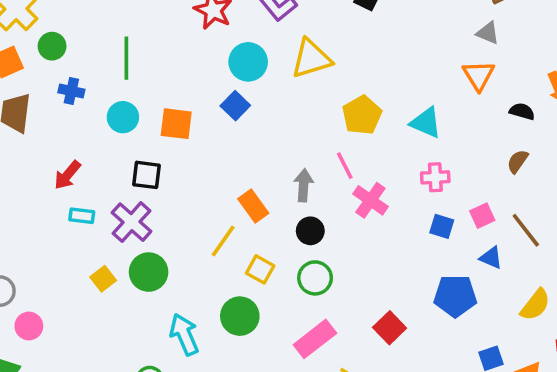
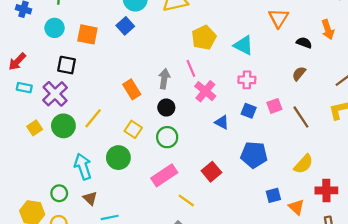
yellow line: (223, 241) -> (93, 118), moved
blue triangle: (491, 258) -> (222, 122), moved

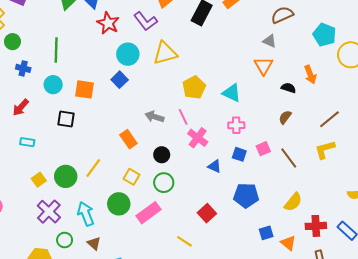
red arrow: (17, 62) -> (21, 107), moved
gray arrow: (164, 79) -> (154, 117), moved, turned -78
purple cross: (55, 94) -> (49, 212), moved
pink rectangle: (164, 175) -> (149, 213), moved

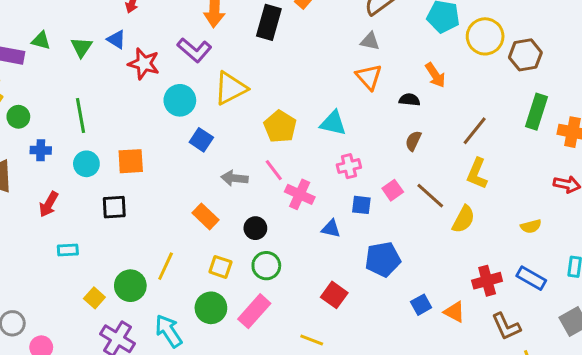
blue square: (120, 80) -> (201, 140), moved
yellow L-shape: (325, 149) -> (477, 173), turned -40
yellow semicircle: (293, 202) -> (464, 219), moved

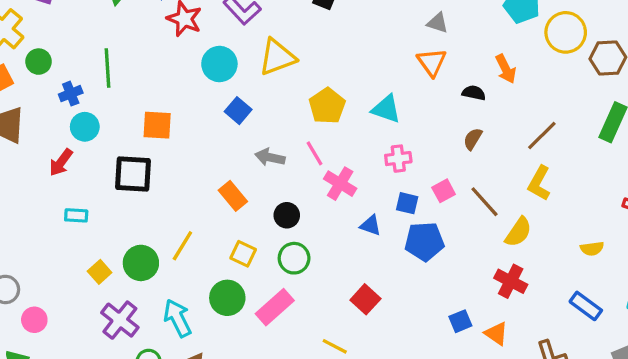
blue cross: (41, 150) -> (71, 94), moved, turned -30
cyan circle: (86, 164) -> (85, 127), moved
black square: (114, 207) -> (133, 174), size x1.4
blue pentagon: (383, 259) -> (424, 241), moved
red cross: (487, 281) -> (511, 281), moved, turned 36

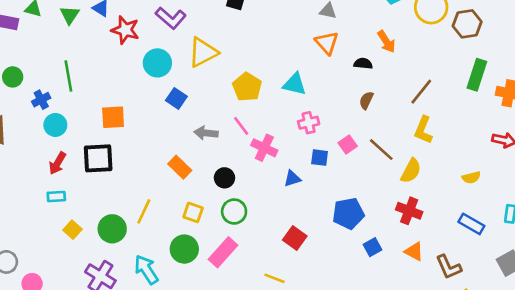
red arrow: (61, 162) -> (57, 163), moved
blue triangle: (370, 225) -> (292, 179), turned -30
blue pentagon: (424, 241) -> (348, 213), moved
yellow square: (100, 272) -> (72, 230), moved
orange triangle: (496, 334) -> (414, 251), moved

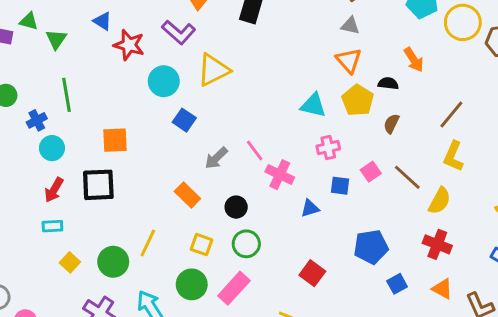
green triangle: (70, 15) -> (56, 39), moved
yellow pentagon: (247, 87) -> (358, 100), moved
gray arrow: (206, 133) -> (216, 158), turned -50

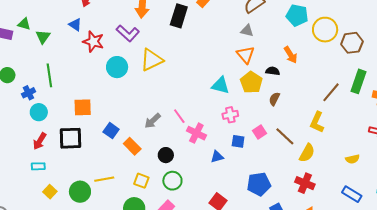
brown line: (451, 114) -> (331, 92), moved
blue square: (184, 120) -> (111, 131), moved
yellow line: (148, 243) -> (104, 179), turned 54

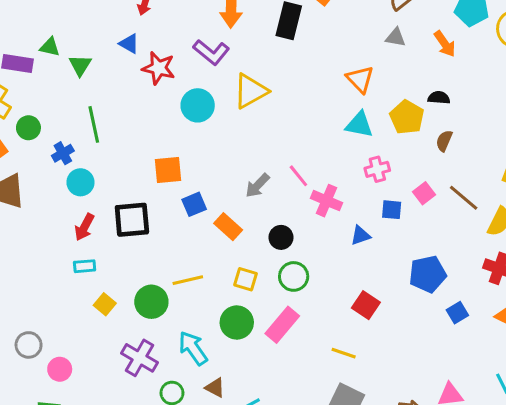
orange triangle: (245, 55) -> (360, 79), moved
orange arrow: (291, 55) -> (445, 44), moved
orange square: (83, 107) -> (168, 170), moved
blue square: (111, 131) -> (194, 204), turned 35

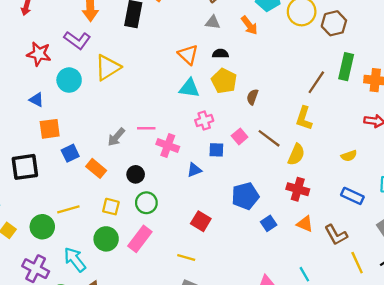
blue triangle: (129, 44) -> (36, 100), moved
black semicircle: (439, 98) -> (220, 54), moved
pink line: (298, 176) -> (146, 128), turned -48

